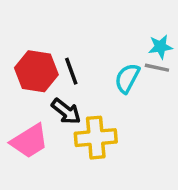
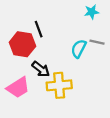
cyan star: (160, 47) -> (92, 12), moved
black line: (71, 71) -> (39, 29), moved

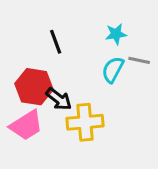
cyan star: (92, 12) -> (116, 34), moved
red hexagon: (22, 44) -> (34, 87), moved

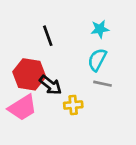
gray line: (139, 60) -> (102, 84), moved
yellow cross: (85, 122) -> (73, 105), size x0.6

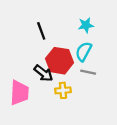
red hexagon: (29, 74) -> (60, 61), moved
pink trapezoid: (23, 108) -> (19, 93), turned -55

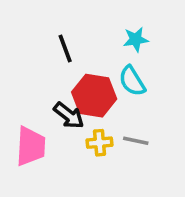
cyan semicircle: (84, 51) -> (132, 81), turned -60
gray line: (88, 72) -> (136, 141), moved

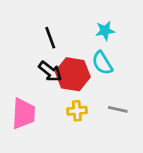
black arrow: (69, 115) -> (50, 71), moved
gray line: (136, 141) -> (118, 109), moved

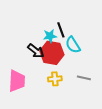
cyan star: (105, 31) -> (50, 36), moved
black line: (50, 38) -> (61, 30), moved

